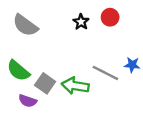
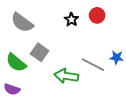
gray square: (45, 83) -> (40, 52), moved
purple semicircle: (28, 101) -> (12, 89), moved

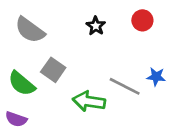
red circle: (97, 15) -> (142, 20), moved

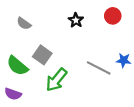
gray semicircle: (30, 30) -> (24, 23), size x0.6
green arrow: (89, 101) -> (56, 80), moved, turned -60

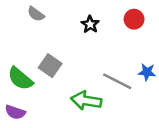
gray semicircle: (24, 23) -> (36, 14), moved
green arrow: (56, 80) -> (86, 101), moved, turned 60

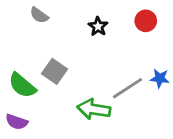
gray line: (117, 81) -> (127, 88), turned -60

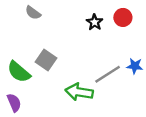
black star: (98, 26) -> (95, 22), moved
purple semicircle: (17, 122) -> (14, 103), turned -132

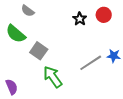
green semicircle: (19, 72) -> (16, 34), moved
green arrow: (79, 92) -> (53, 77), moved, turned 45

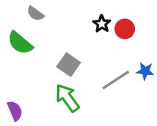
red circle: (104, 15) -> (125, 29), moved
gray square: (39, 51) -> (69, 65), moved

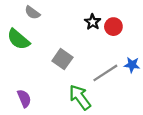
green arrow: (67, 98) -> (80, 97), moved
purple semicircle: (15, 111) -> (24, 98), moved

